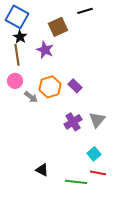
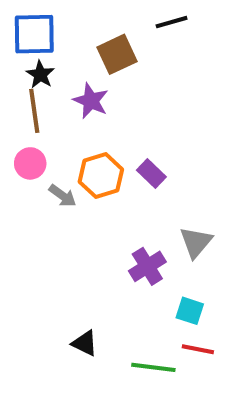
blue square: (17, 17) -> (34, 34), turned -30
purple cross: (73, 122) -> (147, 266), moved
cyan square: (94, 154) -> (190, 311), turned -32

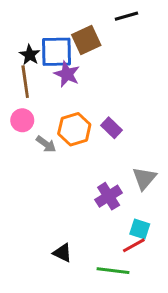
blue square: (34, 34) -> (56, 52), moved
red line: (198, 349) -> (134, 245), moved, turned -40

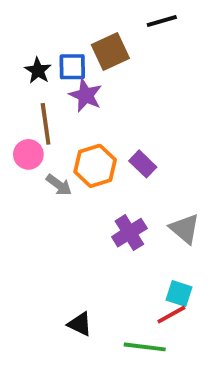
blue square: (56, 52) -> (72, 67), size x0.7
brown line: (25, 82) -> (46, 124), moved
gray triangle: (144, 178) -> (185, 229), turned -30
purple cross: (109, 196) -> (129, 233), moved

